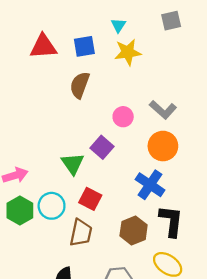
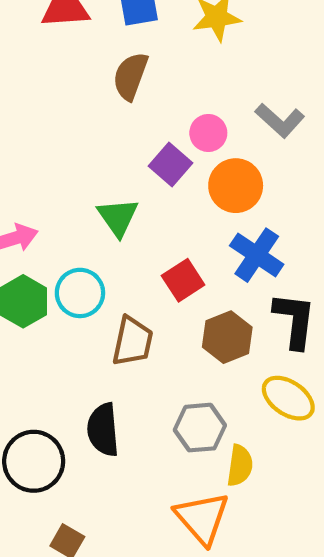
orange circle: (163, 146) -> (236, 186), moved
purple square: (102, 147) -> (170, 165), moved
red square: (90, 199) -> (183, 280), moved, turned 30

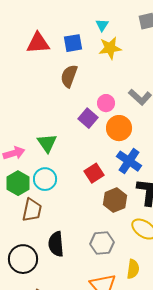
green triangle: (118, 217) -> (47, 143), moved
brown trapezoid: (133, 341) -> (32, 210), moved
yellow semicircle: (240, 465) -> (133, 269), moved

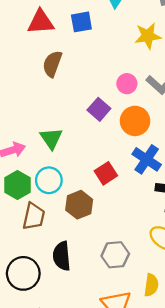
yellow star: (110, 48) -> (148, 36), moved
brown semicircle: (69, 76) -> (52, 64), moved
pink circle: (106, 103) -> (127, 84), moved
brown hexagon: (115, 200) -> (79, 205), moved

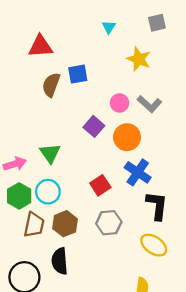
blue square: (81, 22) -> (78, 74), moved
yellow star: (148, 36) -> (139, 59), turned 30
brown hexagon: (79, 205) -> (65, 224), moved
gray hexagon: (115, 255) -> (109, 223), moved

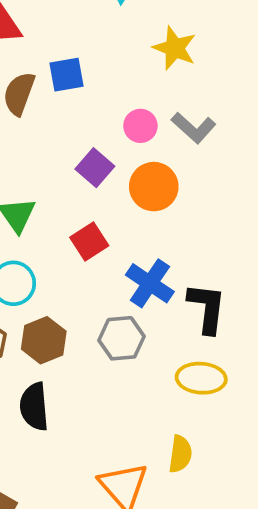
blue cross: (138, 172) -> (150, 283), moved
red square: (100, 185) -> (89, 242), moved
yellow ellipse: (154, 245) -> (201, 378), turned -30

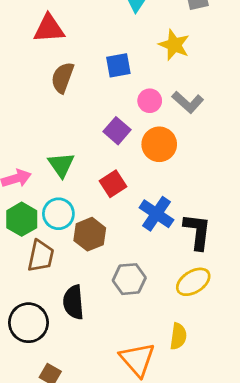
blue square: (66, 75) -> (118, 65), moved
gray hexagon: (121, 338) -> (129, 279), moved
brown hexagon: (44, 340) -> (90, 234), moved
yellow ellipse: (201, 378) -> (193, 282), turned -36

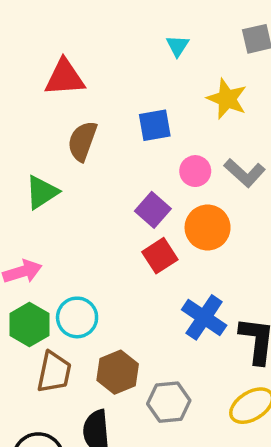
green triangle: (61, 165) -> (42, 192), moved, turned 32
red square: (113, 184) -> (160, 256), moved
brown hexagon: (90, 234) -> (118, 372), moved

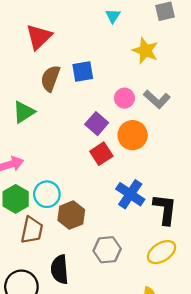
red triangle: (65, 78) -> (39, 37), turned -40
blue square: (155, 125) -> (83, 71), moved
brown hexagon: (118, 372) -> (71, 215), moved

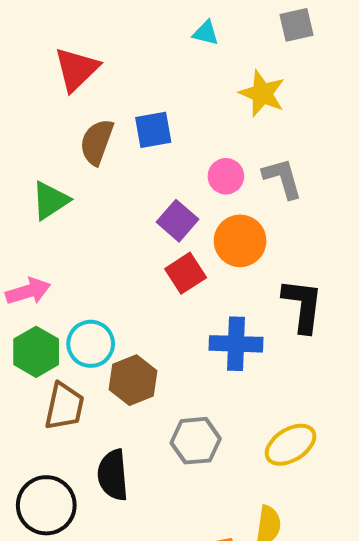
cyan triangle: (113, 16) -> (206, 33), turned -49
gray L-shape: (157, 99) -> (282, 178), turned -148
blue cross: (130, 194) -> (236, 344), turned -32
black L-shape: (165, 209) -> (303, 305), moved

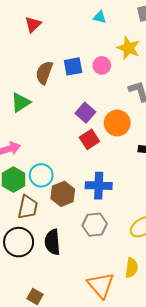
red triangle: (77, 69) -> (33, 24), moved, size x0.7
pink circle: (226, 176) -> (102, 65), moved
blue cross: (236, 344) -> (99, 186), moved
black circle: (46, 505) -> (19, 242), moved

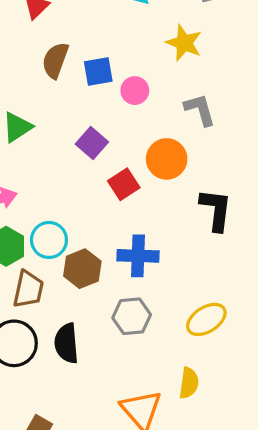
pink circle: (102, 65) -> (135, 91), moved
brown semicircle: (44, 73) -> (55, 60), moved
purple square: (85, 113) -> (92, 143), moved

